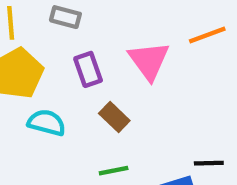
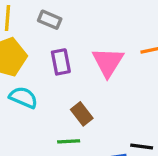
brown rectangle: (114, 117) -> (82, 114), moved

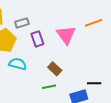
gray rectangle: (50, 20) -> (22, 23), moved, turned -32

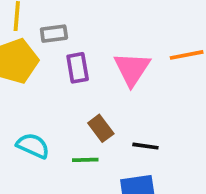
cyan semicircle: (18, 64) -> (33, 146), moved
black line: (94, 83) -> (145, 146), moved

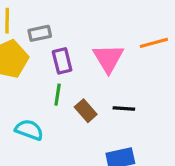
black line: (145, 146) -> (124, 109), moved
green line: (85, 160) -> (58, 95), moved, turned -75

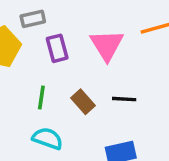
green line: (58, 95) -> (41, 98), moved
cyan semicircle: (29, 130) -> (47, 138), moved

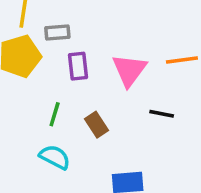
black line: (124, 99) -> (162, 114), moved

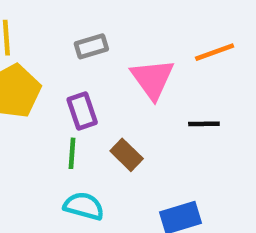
gray rectangle: (57, 32) -> (91, 46), moved
purple rectangle: (78, 66) -> (82, 111), moved

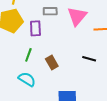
pink triangle: (152, 79) -> (77, 16), moved
purple rectangle: (82, 111) -> (35, 28), moved

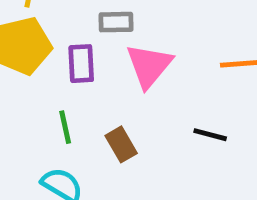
pink triangle: (77, 16) -> (149, 66), moved
green line: (28, 55) -> (65, 127), turned -32

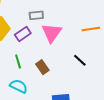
purple rectangle: (81, 64) -> (23, 34), turned 63
black line: (210, 135) -> (80, 60), turned 32

